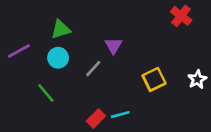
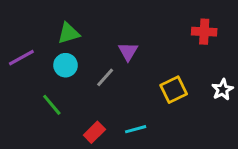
red cross: (181, 16) -> (204, 32), moved, turned -35
red rectangle: (96, 119) -> (94, 132), moved

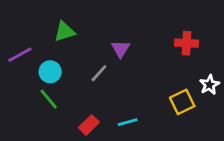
red cross: (204, 32) -> (187, 43), moved
cyan circle: (66, 65) -> (50, 72), moved
yellow square: (174, 90) -> (182, 102), moved

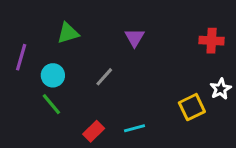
red cross: (187, 43) -> (212, 41), moved
purple triangle: (120, 49) -> (134, 38), moved
purple line: (20, 55) -> (21, 57), turned -45

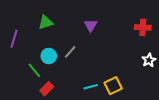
cyan circle: (53, 75) -> (49, 56), moved
yellow square: (192, 107) -> (113, 86), moved
red rectangle: (94, 131) -> (47, 89), moved

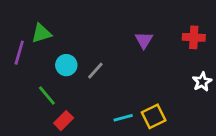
green triangle: (46, 22) -> (41, 33), moved
purple triangle: (91, 25) -> (144, 40), moved
cyan circle: (49, 56) -> (66, 65), moved

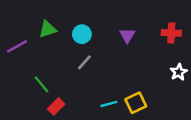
green triangle: (41, 33) -> (48, 29), moved
purple line: (19, 53) -> (17, 46), turned 45
cyan circle: (66, 65) -> (82, 34), moved

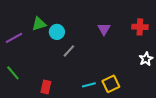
cyan circle: (82, 34) -> (57, 32), moved
green line: (41, 84) -> (13, 73), moved
red rectangle: (56, 106) -> (46, 87), turned -32

